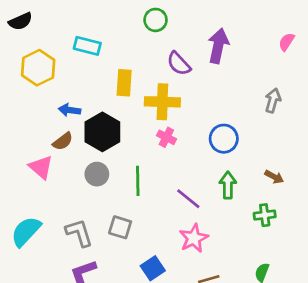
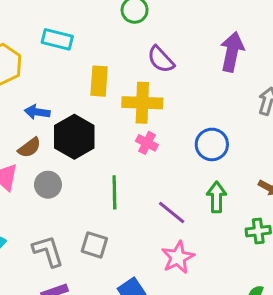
purple arrow: (218, 46) -> (232, 52), moved
gray circle: (97, 174) -> (48, 185), moved

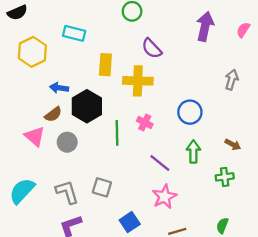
purple arrow: (232, 52) -> (205, 26), moved
pink cross: (147, 143) -> (145, 123), moved
green line: (114, 192) -> (117, 133), moved

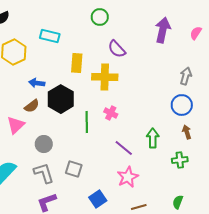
blue circle: (190, 112) -> (182, 105), moved
pink triangle: (35, 136) -> (16, 125), turned 36
gray circle: (67, 142) -> (44, 144), moved
brown arrow: (233, 145) -> (187, 132), turned -136

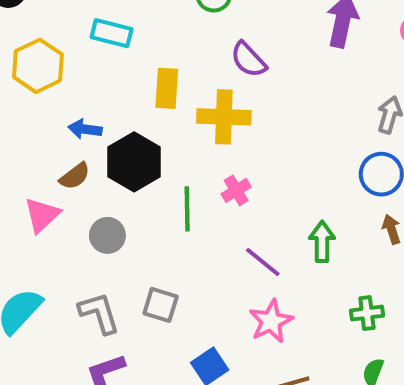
pink cross: (111, 113) -> (236, 190), turned 32
gray circle: (44, 144) -> (107, 235), moved
green cross: (180, 160) -> (367, 313), moved

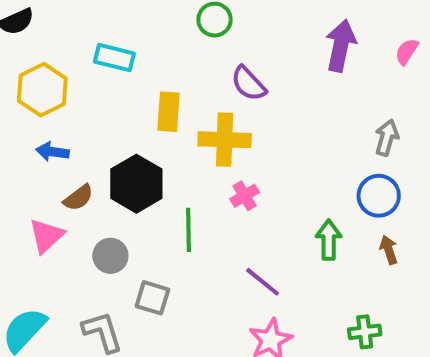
blue arrow: (85, 129) -> (52, 152), moved
pink cross: (236, 190) -> (245, 196), moved
green arrow: (322, 242) -> (329, 240), moved
gray square: (161, 305) -> (152, 298), moved

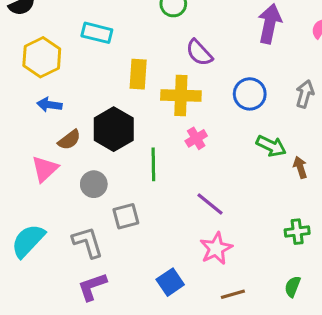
blue circle: (379, 196) -> (250, 94), moved
green arrow: (329, 240) -> (271, 146), moved, turned 116
brown arrow: (389, 250) -> (300, 167), moved
gray square: (152, 298) -> (126, 216), turned -32
green cross: (365, 332) -> (297, 232), moved

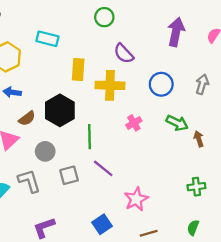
pink cross: (196, 138) -> (134, 123), moved
purple line: (210, 204) -> (103, 168), moved
gray L-shape: (88, 242) -> (29, 181), moved

